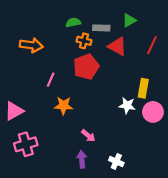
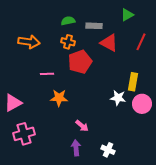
green triangle: (129, 20) -> (127, 15), moved
orange cross: (84, 41) -> (68, 42), moved
pink line: (51, 80) -> (47, 74), turned 64

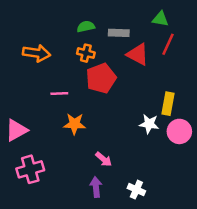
green triangle: (127, 15) -> (160, 19), turned 40
red line: (141, 42) -> (168, 44), moved

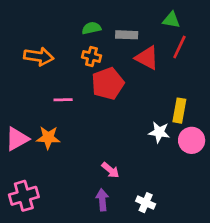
orange star: (74, 124) -> (48, 138), moved
pink cross: (30, 169) -> (24, 196), moved

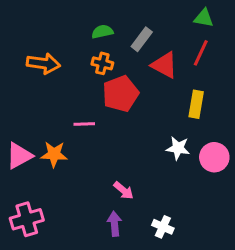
green triangle: (171, 20) -> (204, 18), moved
gray rectangle: (127, 35) -> (142, 39), turned -55
pink line: (63, 100) -> (84, 124), moved
yellow rectangle: (179, 111) -> (196, 104), moved

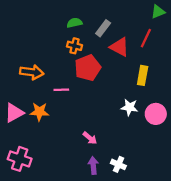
green triangle: (204, 18) -> (158, 12), moved, turned -32
orange arrow: (43, 63) -> (32, 72), moved
pink cross: (27, 219) -> (20, 159), turned 35
purple arrow: (114, 224) -> (93, 166), moved

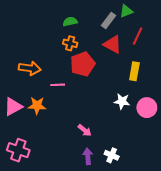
green triangle: (158, 12) -> (126, 11), moved
gray rectangle: (103, 28) -> (108, 21), moved

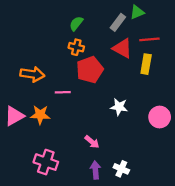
green semicircle: (70, 22) -> (76, 24), turned -40
red line: (138, 36) -> (149, 39), turned 60
yellow rectangle: (134, 71) -> (146, 64), moved
white star: (122, 101) -> (119, 107), moved
pink cross: (18, 150) -> (46, 162), moved

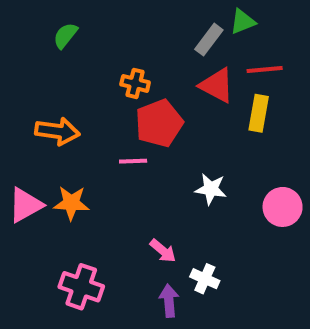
green semicircle: (76, 24) -> (65, 36), moved
pink line: (63, 92) -> (133, 161), moved
white cross: (121, 169) -> (205, 279), moved

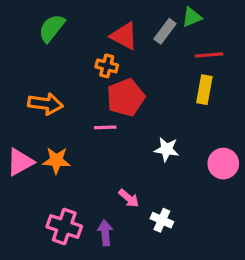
green semicircle: (65, 36) -> (52, 28), size x1.4
red triangle: (217, 85) -> (124, 36), moved
purple arrow: (169, 301) -> (105, 233), moved

